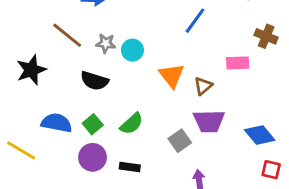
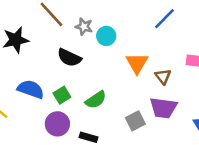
brown triangle: (203, 86) -> (163, 76), turned -36

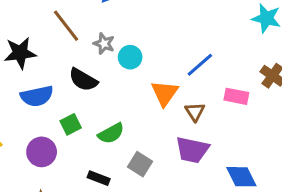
blue line: (164, 19) -> (200, 65), moved
blue semicircle: (31, 89) -> (37, 96), moved, turned 144
gray square: (135, 121) -> (140, 164), moved, turned -36
purple circle: (57, 124) -> (42, 152), moved

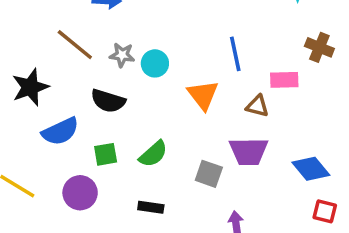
blue line: (200, 65) -> (235, 54), turned -48
brown triangle: (195, 112) -> (257, 106), moved, turned -30
green square: (71, 124) -> (106, 154), turned 30
gray square: (140, 164) -> (209, 174), moved

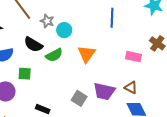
blue line: (235, 54) -> (112, 18), moved
brown triangle: (257, 106) -> (131, 88), moved
green semicircle: (153, 154) -> (54, 55), moved

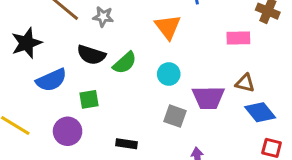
cyan circle: (64, 30) -> (169, 74), moved
orange triangle: (87, 54) -> (168, 27), moved

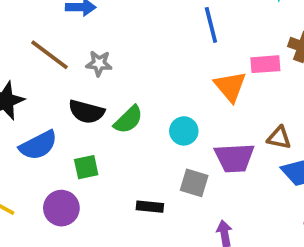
orange triangle: (168, 27) -> (230, 87), moved
pink rectangle: (238, 38) -> (265, 64), moved
black rectangle: (127, 144) -> (150, 207), moved

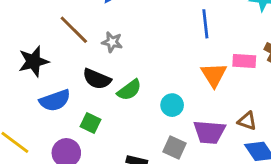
green square: (86, 167) -> (91, 123), turned 30

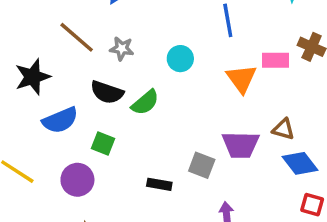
cyan circle: (172, 105) -> (180, 59), moved

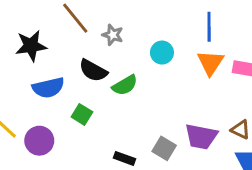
orange triangle: (241, 79) -> (210, 63), moved
purple circle: (77, 180) -> (39, 141), moved

